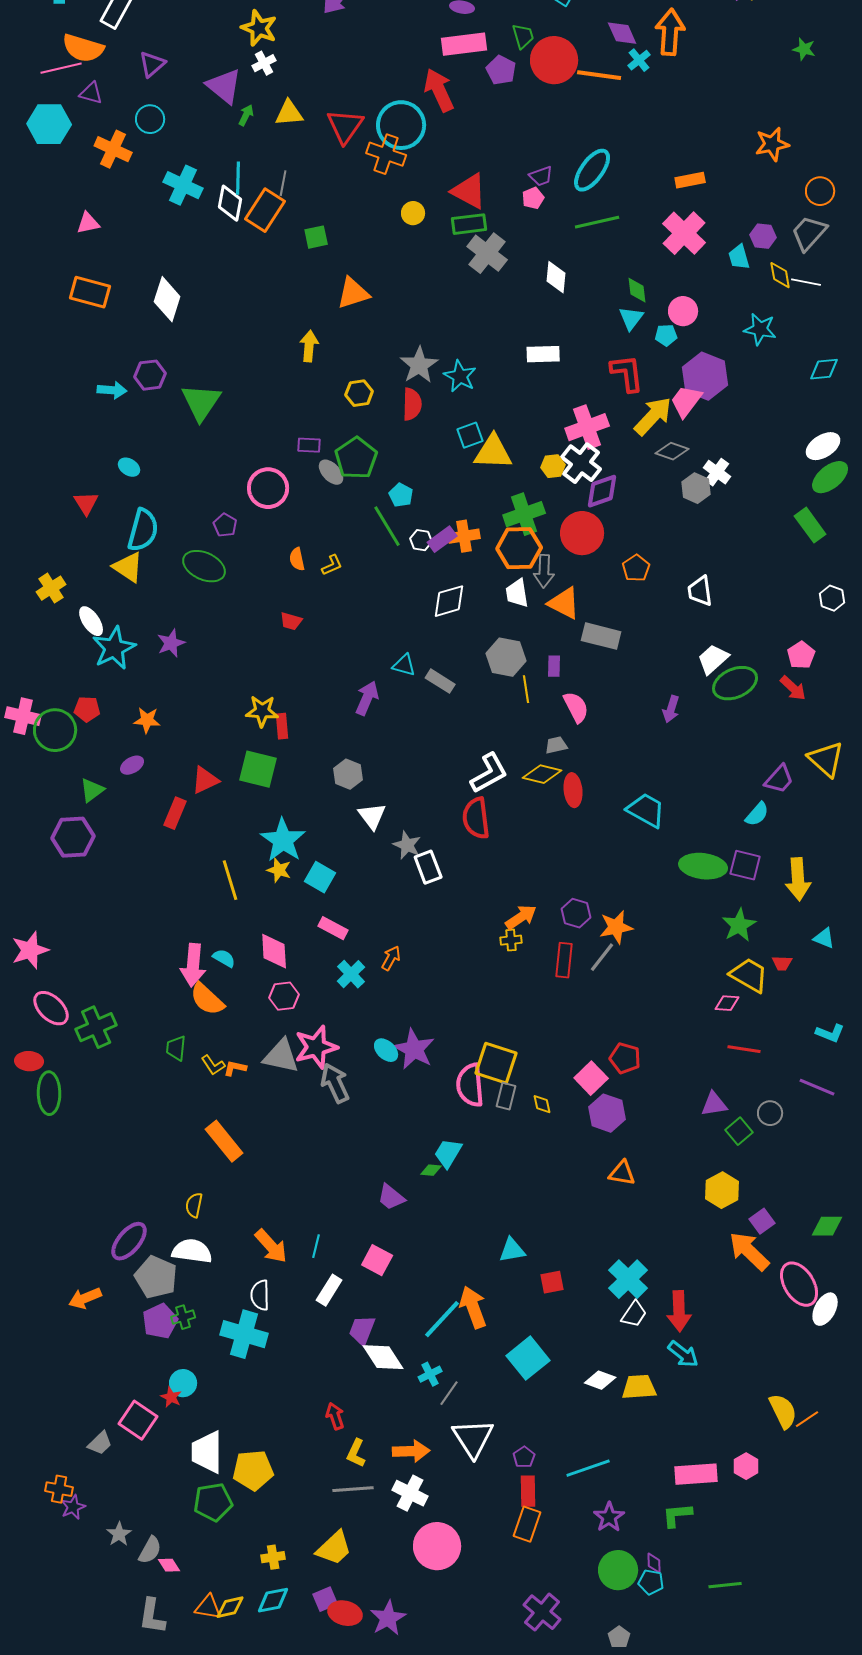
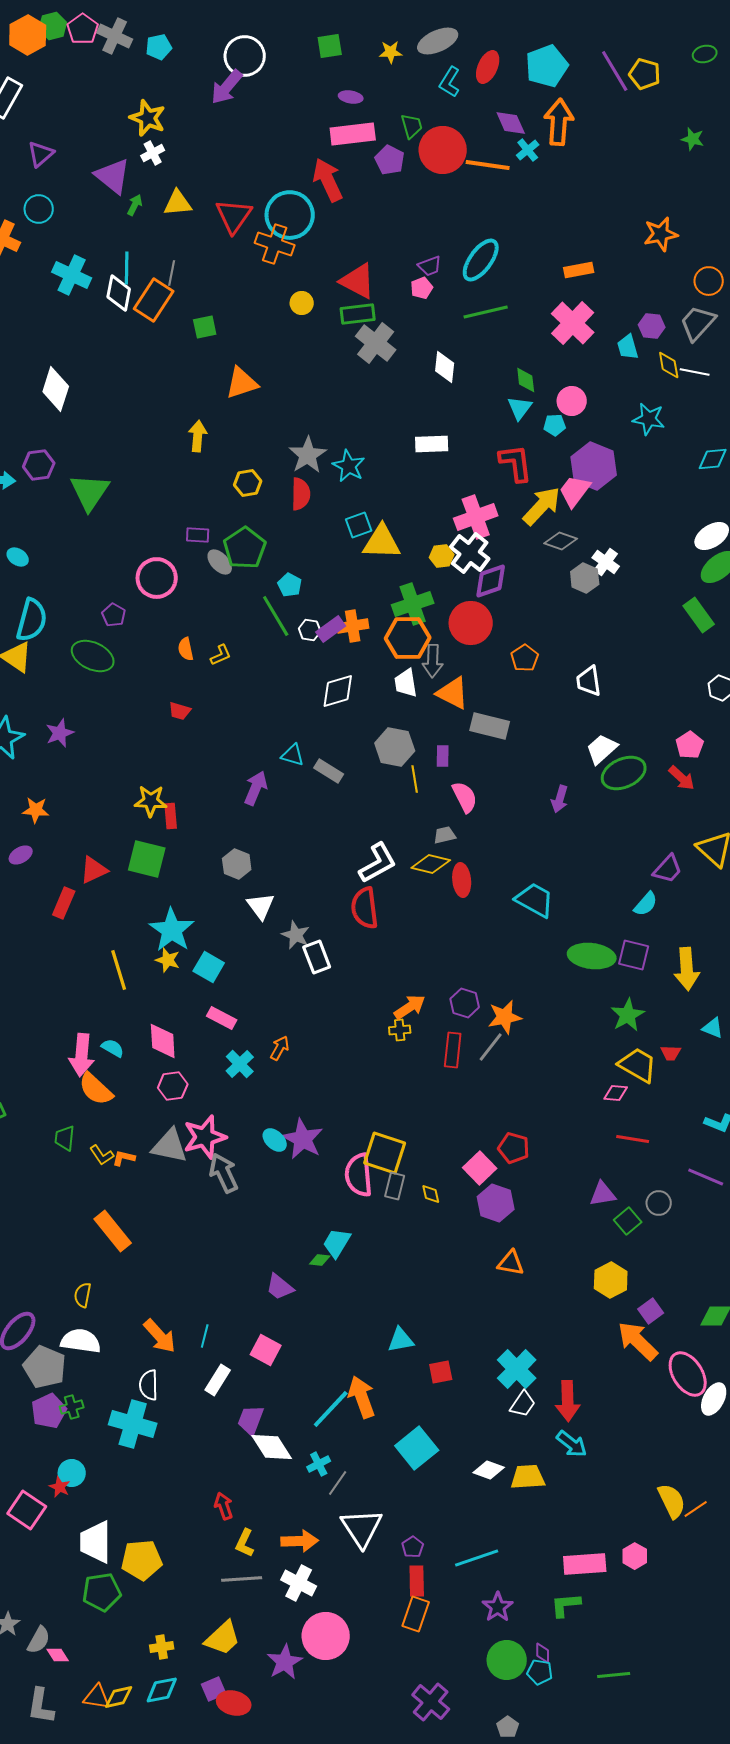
purple star: (388, 1618) -> (285, 1662), moved

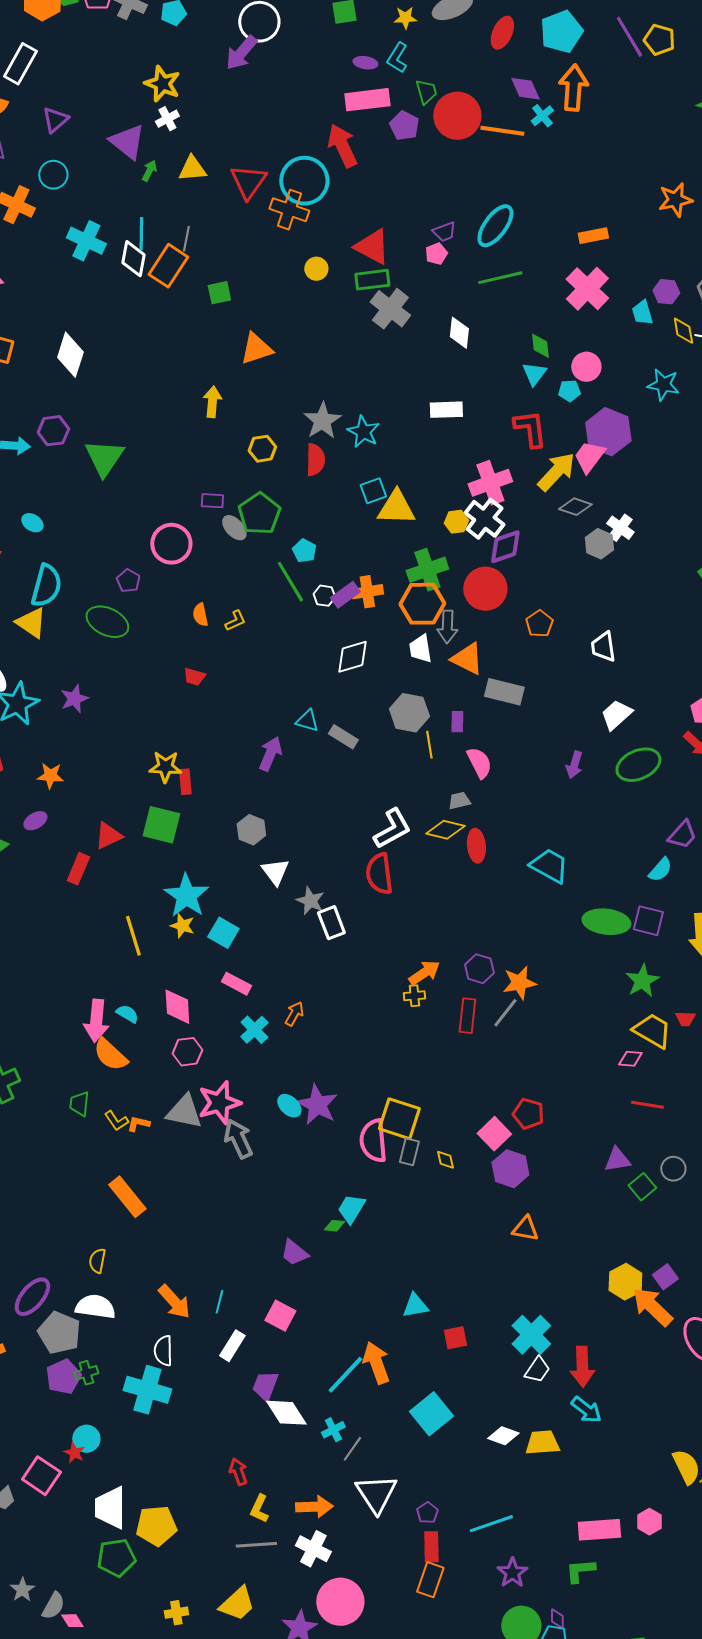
cyan L-shape: (450, 82) -> (397, 58), moved
green ellipse: (624, 773) -> (638, 765), moved
yellow hexagon: (611, 1280) -> (625, 1282), moved

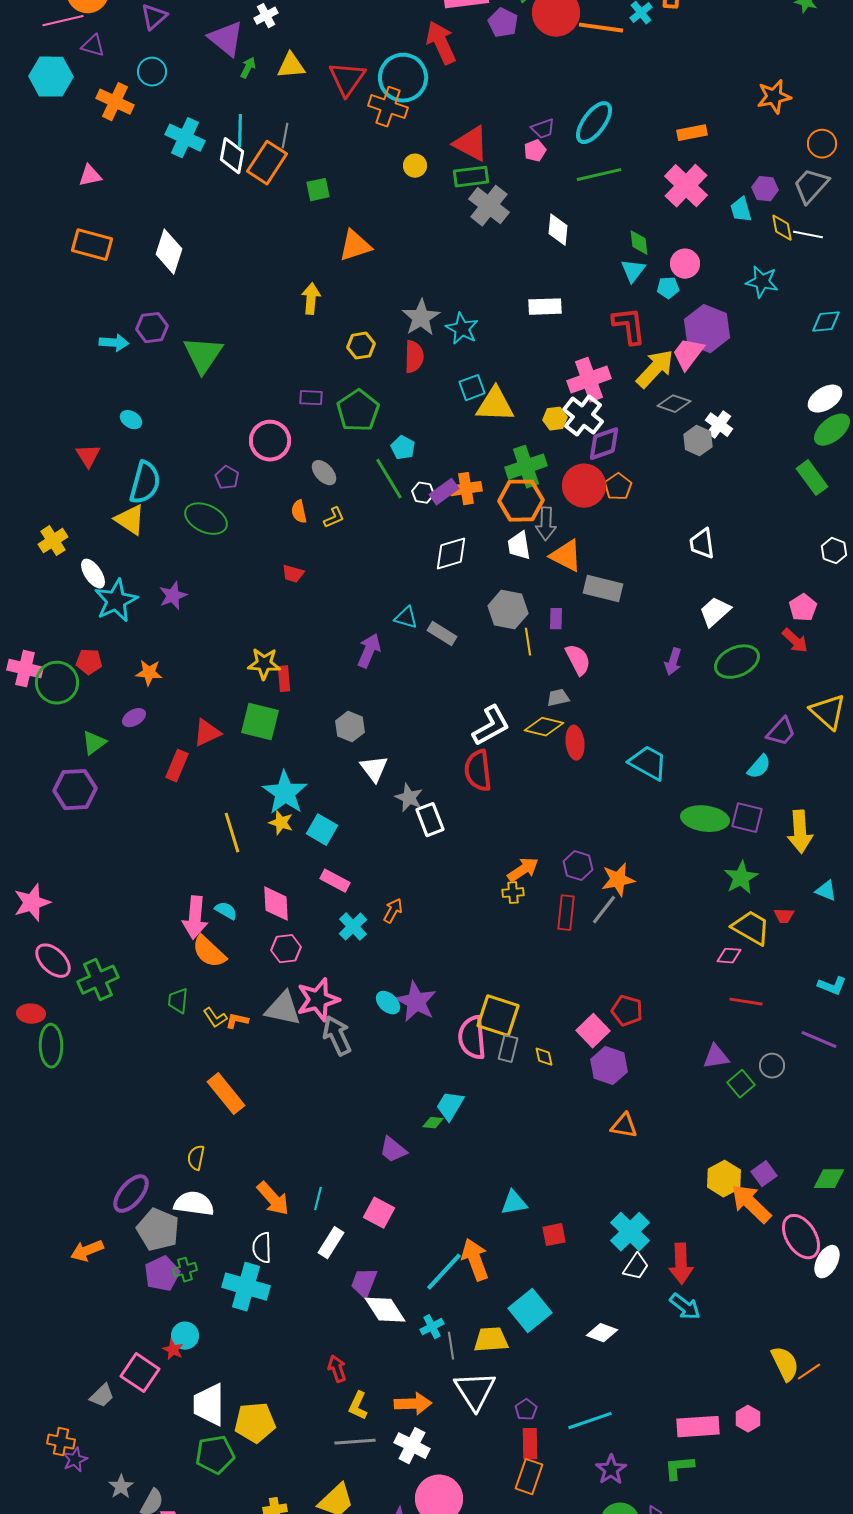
gray ellipse: (234, 528) -> (324, 473), moved
orange pentagon: (539, 624) -> (618, 487), moved
yellow trapezoid: (542, 1443) -> (491, 1340), moved
gray line: (352, 1449) -> (451, 1346), turned -44

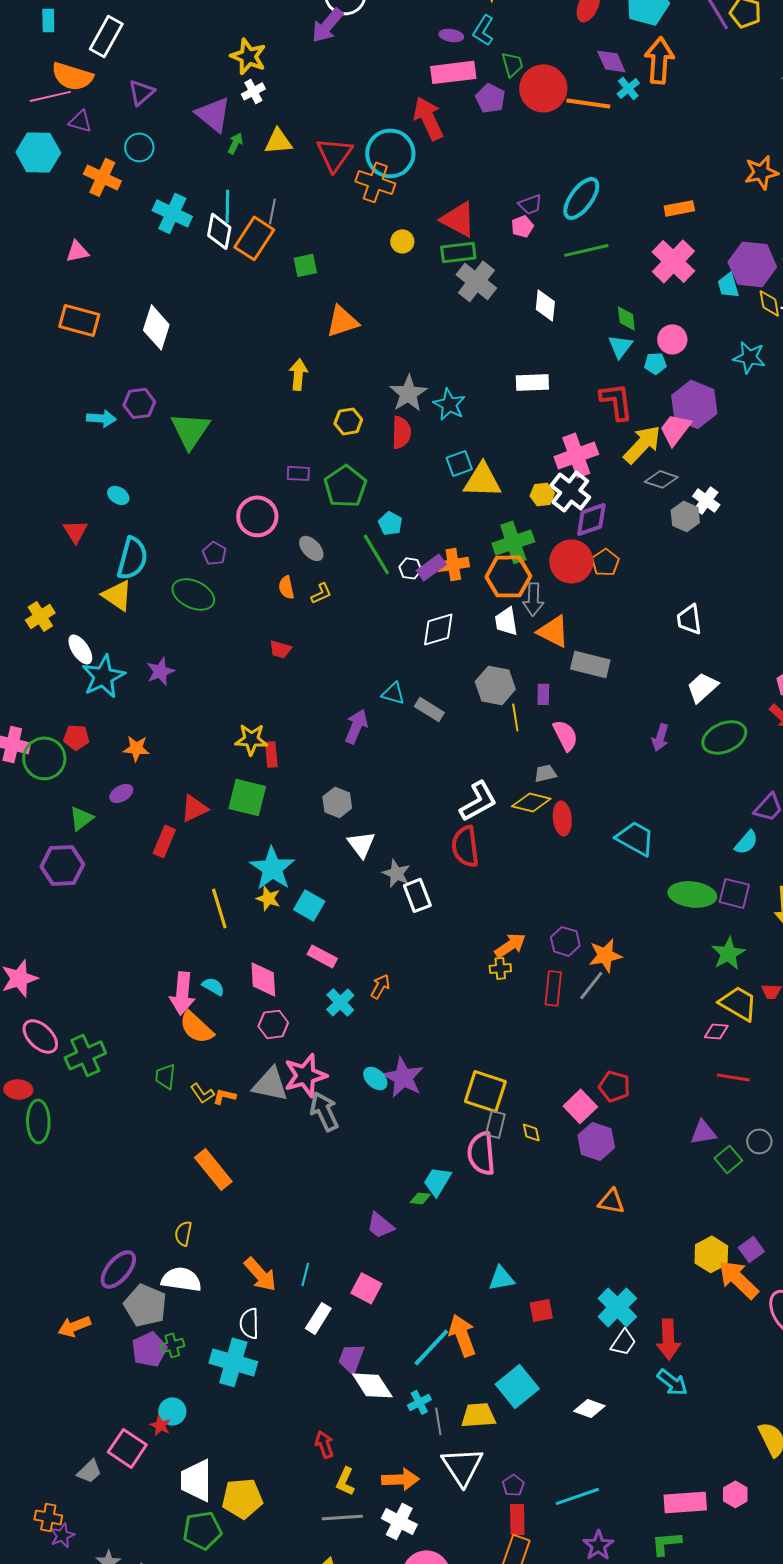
purple hexagon: (765, 189) -> (752, 264), size x1.8
pink semicircle: (472, 1038) -> (481, 1153), moved

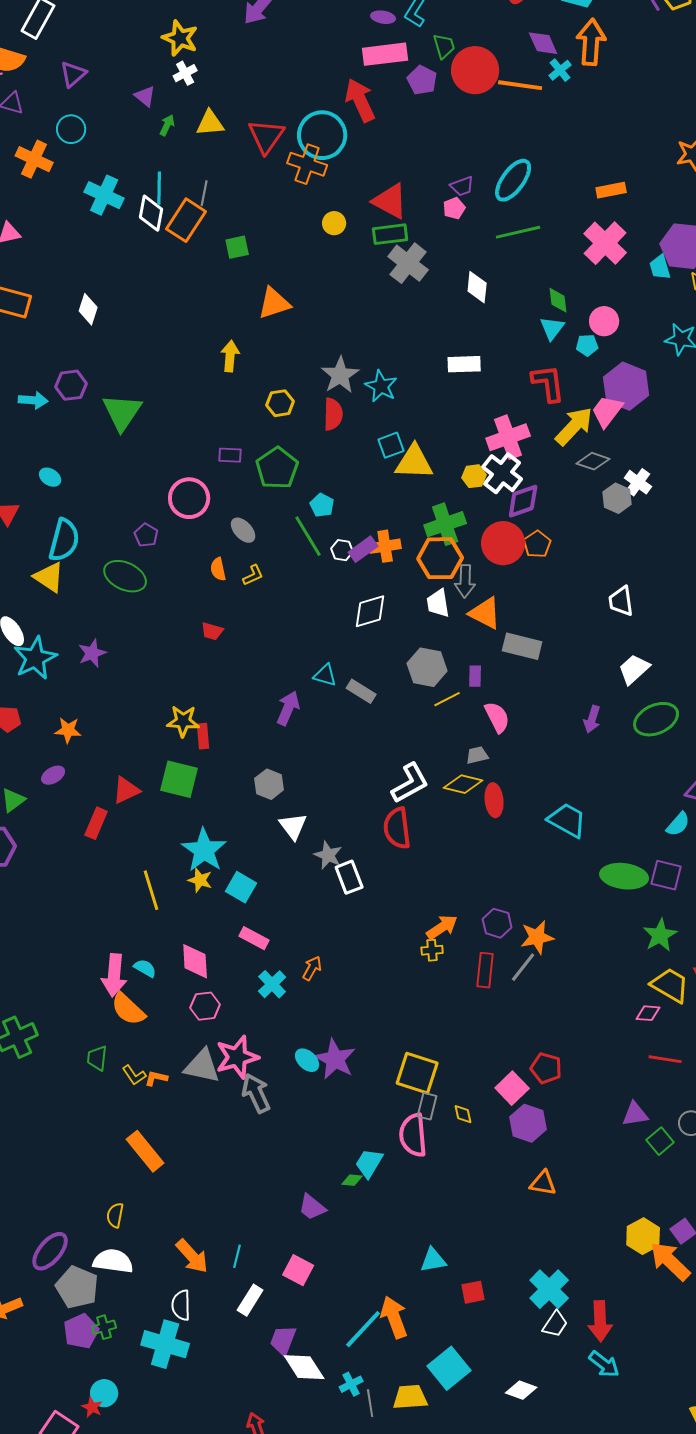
purple triangle: (213, 114) -> (145, 96), size x0.6
white diamond: (156, 327) -> (88, 309), size x0.7
yellow line: (515, 717) -> (447, 699), turned 72

